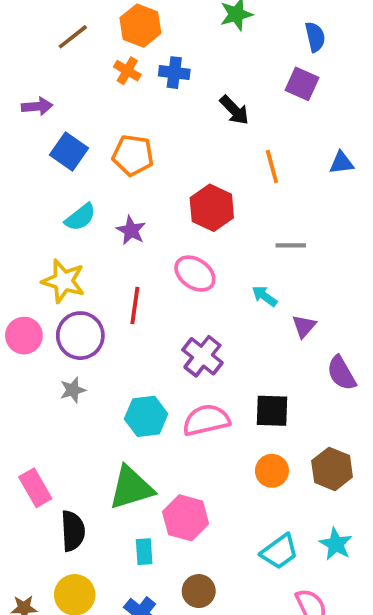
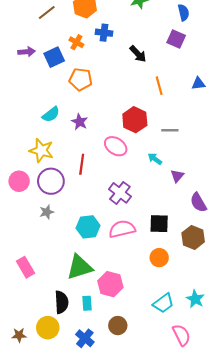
orange cross: (127, 71) -> (76, 42), moved
blue square: (69, 151) -> (54, 57), moved, turned 30
red hexagon: (212, 208) -> (135, 120), moved
brown hexagon: (332, 469) -> (193, 237), moved
black semicircle: (73, 531) -> (62, 302), moved

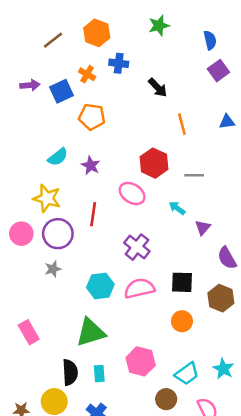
purple square: (176, 39) -> (218, 71), moved, turned 30
pink hexagon: (110, 284) -> (141, 361), moved
brown circle: (118, 326) -> (166, 399), moved

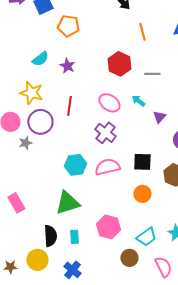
pink ellipse: (132, 193) -> (109, 103), moved
gray star: (53, 269) -> (25, 143), moved

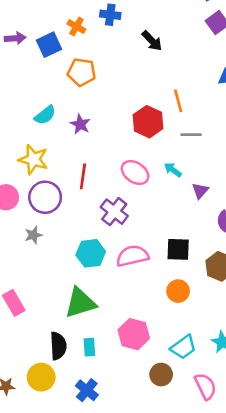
orange line: (142, 32) -> (178, 101), moved
purple cross: (105, 133) -> (114, 212), moved
gray star: (25, 143) -> (33, 235), moved

